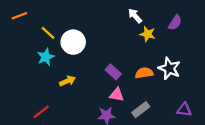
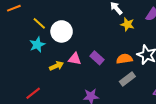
pink triangle: (117, 95) -> (75, 59), moved
gray rectangle: (141, 110) -> (127, 79), moved

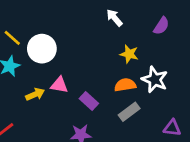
yellow star: (127, 24) -> (129, 54), moved
purple rectangle: (97, 58) -> (89, 101), moved

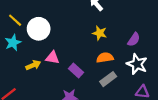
purple semicircle: (161, 26) -> (134, 39), moved
yellow star: (129, 54) -> (100, 33), moved
white star: (155, 80) -> (137, 64), moved

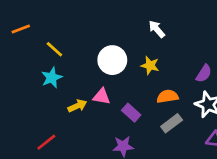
white circle: (39, 29) -> (112, 60), moved
yellow star: (100, 33) -> (150, 65), moved

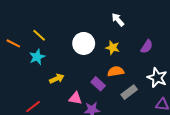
orange line: (21, 29) -> (13, 43), moved, turned 48
purple semicircle: (204, 74) -> (147, 47), moved
pink triangle: (102, 96) -> (75, 98), moved
orange semicircle: (167, 96) -> (116, 71), moved

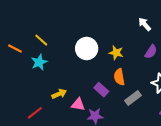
white arrow: (118, 20) -> (145, 24), moved
orange semicircle: (116, 71) -> (119, 77), turned -91
yellow arrow: (57, 79) -> (59, 94), moved

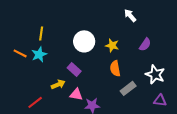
white arrow: (145, 24) -> (130, 15), moved
yellow line: (41, 40) -> (41, 33), turned 56
orange line: (15, 48) -> (20, 53), moved
purple rectangle: (101, 90) -> (74, 69), moved

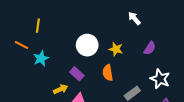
yellow line: (41, 33) -> (38, 26), moved
orange line: (20, 53) -> (22, 45), moved
orange semicircle: (115, 68) -> (108, 73), moved

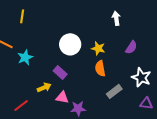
white arrow: (134, 18) -> (116, 18), turned 32
yellow line: (38, 26) -> (22, 16), moved
orange semicircle: (108, 73) -> (100, 68), moved

